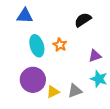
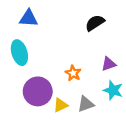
orange star: (60, 45) -> (73, 73), moved
cyan ellipse: (37, 46) -> (19, 53), moved

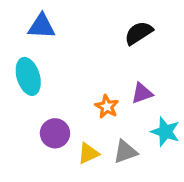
purple triangle: (109, 64) -> (142, 93), moved
purple circle: (38, 91) -> (55, 133), size x0.7

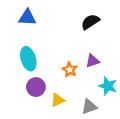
cyan ellipse: (28, 76) -> (28, 59), moved
gray triangle: (125, 152) -> (89, 107), moved

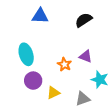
blue triangle: (27, 17) -> (40, 16), moved
purple triangle: (92, 61) -> (86, 56), turned 40

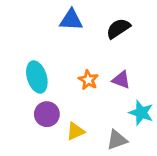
blue triangle: (40, 16) -> (71, 20), moved
orange star: (64, 64) -> (88, 80), moved

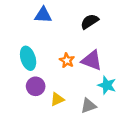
blue triangle: (71, 20) -> (43, 15), moved
purple triangle: (121, 80) -> (92, 60), size x1.5

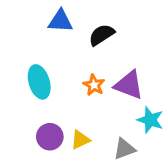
black semicircle: (90, 22) -> (102, 35), moved
purple circle: (36, 86) -> (50, 137), moved

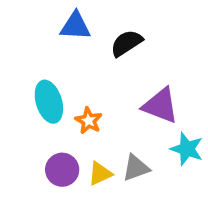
orange star: (94, 85) -> (89, 121), moved
gray triangle: (124, 149) -> (136, 168), moved

